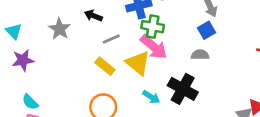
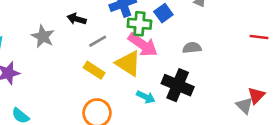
blue square: (206, 30) -> (163, 13), moved

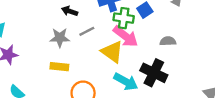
gray star: (43, 36) -> (60, 38), moved, turned -30
yellow rectangle: (94, 70) -> (59, 67), moved, turned -30
cyan arrow: (146, 97) -> (126, 82), size x1.5

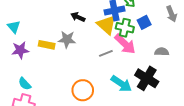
gray line: (87, 31) -> (106, 53), moved
yellow triangle: (112, 52) -> (106, 25), moved
yellow rectangle: (59, 67) -> (47, 45), moved

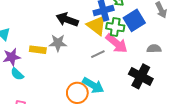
black arrow: (78, 17) -> (67, 20), size x1.5
blue square: (144, 22) -> (134, 20), size x1.5
cyan semicircle: (25, 84) -> (17, 74), moved
cyan arrow: (121, 84) -> (93, 85), moved

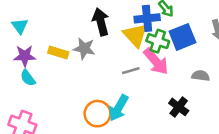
black arrow: (67, 20) -> (101, 22), turned 45
black cross: (141, 76) -> (179, 107), size x0.7
cyan arrow: (93, 85) -> (118, 108), turned 80

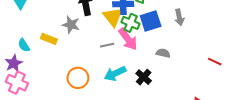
yellow rectangle: (58, 53) -> (49, 39), moved
purple star: (25, 56) -> (14, 63), moved, turned -30
cyan arrow: (118, 108) -> (115, 73), moved, turned 30

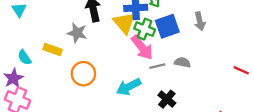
gray line: (107, 45) -> (157, 66), moved
black cross: (144, 77) -> (167, 99), moved
orange circle: (78, 78) -> (83, 74), moved

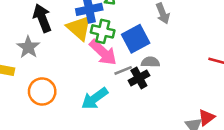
blue square: (167, 26) -> (136, 39), moved
gray star: (77, 33) -> (28, 47), turned 30
black cross: (167, 99) -> (139, 78), moved, turned 30

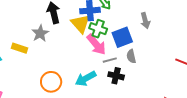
gray semicircle: (150, 62) -> (131, 56), turned -112
black cross: (139, 78) -> (116, 76), moved, turned 35
orange circle: (42, 91) -> (51, 82), moved

